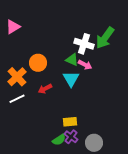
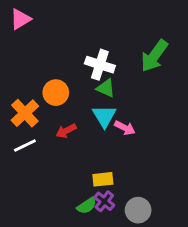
pink triangle: (13, 27) -> (21, 19), moved
white cross: (84, 44) -> (100, 65), moved
pink arrow: (85, 65) -> (125, 128), moved

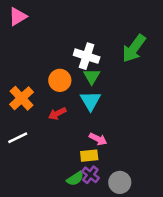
green triangle: (106, 88) -> (92, 77), turned 36
orange circle: (56, 93) -> (60, 80), moved
pink arrow: (125, 128) -> (98, 139), moved
white line: (25, 145) -> (18, 138), moved

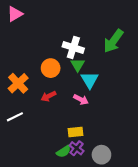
cyan triangle: (90, 101) -> (90, 80), moved
pink arrow: (98, 139) -> (81, 99), moved

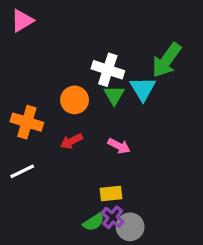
cyan triangle: (90, 80) -> (143, 89), moved
orange cross: (18, 83) -> (27, 122), turned -30
gray circle: (101, 155) -> (130, 227), moved

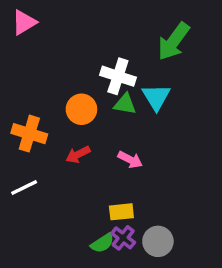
green arrow: (167, 60) -> (174, 41), moved
green triangle: (114, 95) -> (125, 104), turned -50
gray circle: (130, 227) -> (158, 241), moved

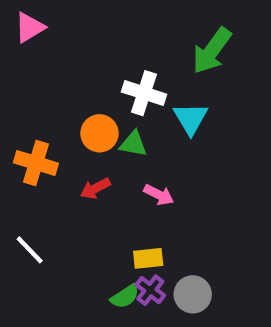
green triangle: (125, 104) -> (133, 144), moved
white line: (24, 187) -> (30, 250), moved, turned 72

